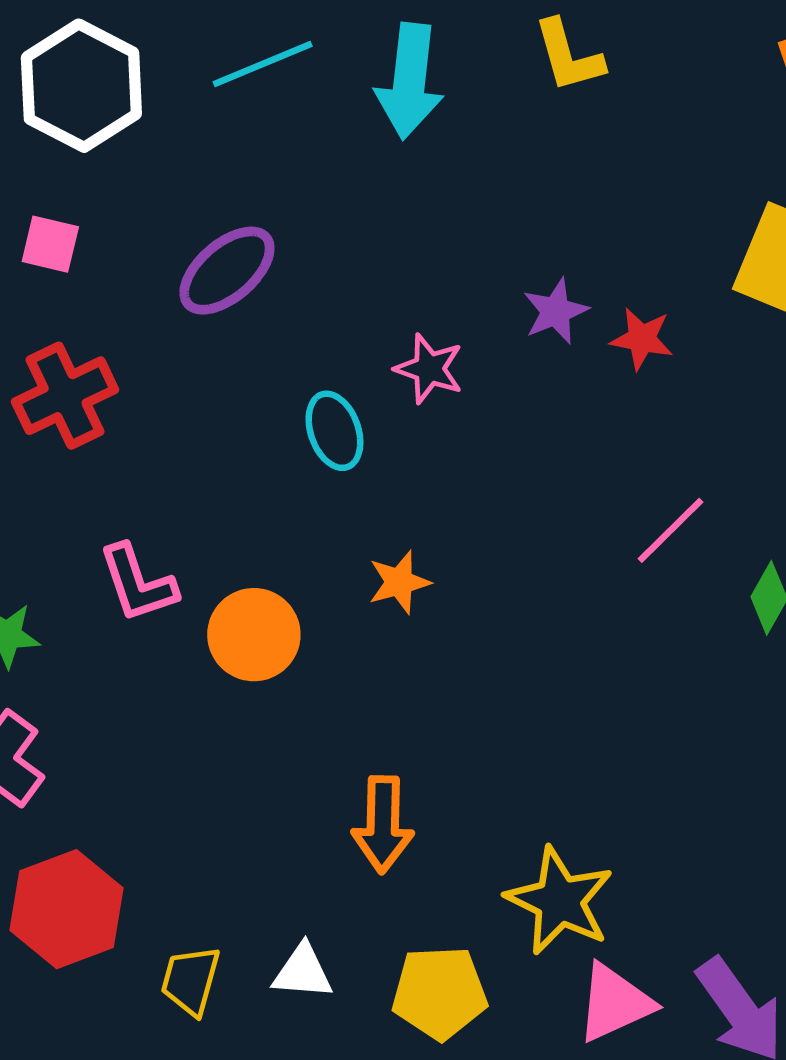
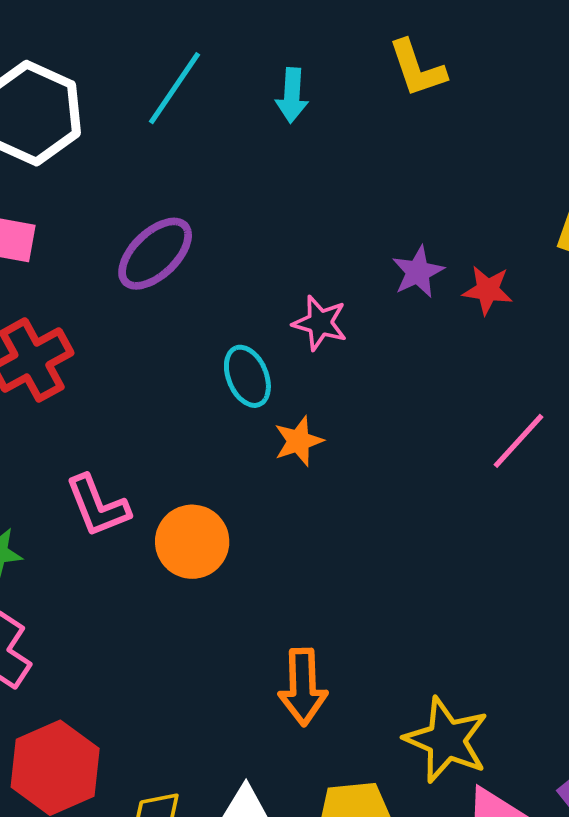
cyan line: (263, 64) -> (175, 88), turned -30
cyan arrow: (410, 81) -> (292, 95), size x0.6
orange star: (399, 582) -> (299, 441), moved

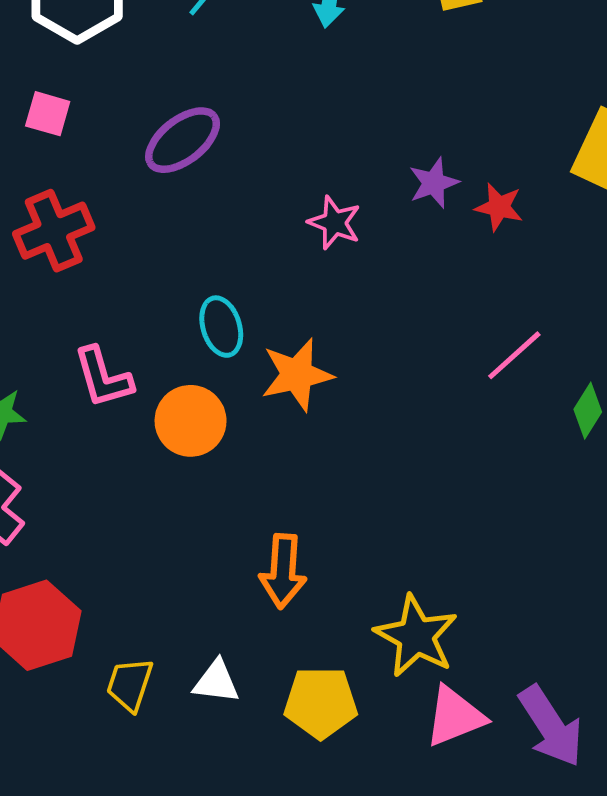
cyan ellipse: (247, 376) -> (221, 327), moved
orange star: (299, 441) -> (297, 375), moved, size x1.5

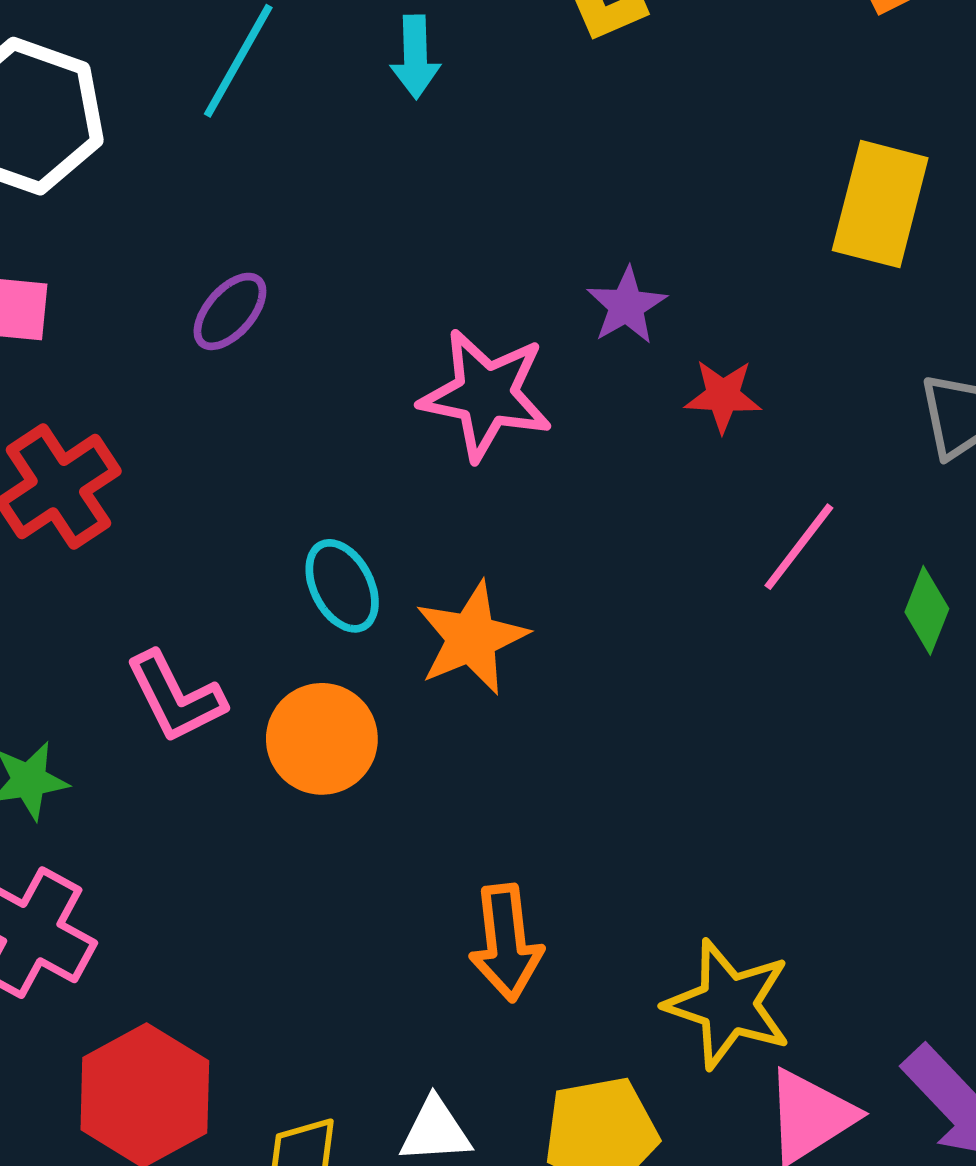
purple ellipse: (183, 140) -> (230, 311), size x0.7
red star: (499, 207) -> (723, 396), moved
pink star: (334, 223) -> (486, 395), size x1.6

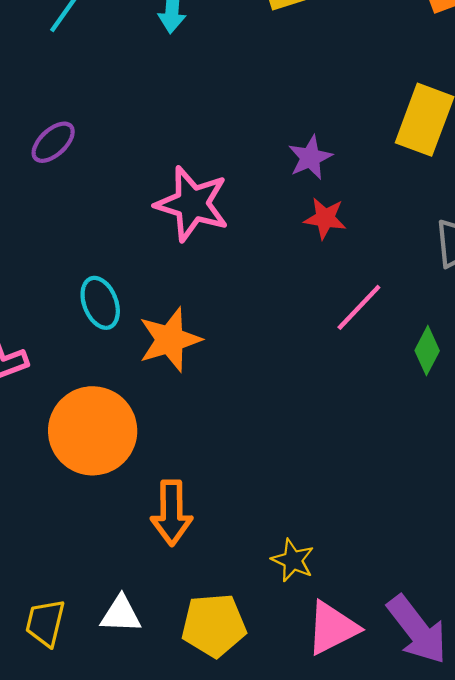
purple star: (627, 306) -> (310, 158), moved
orange circle: (322, 739) -> (93, 431), moved, size x1.4
yellow star: (728, 1004) -> (293, 560), size x0.6

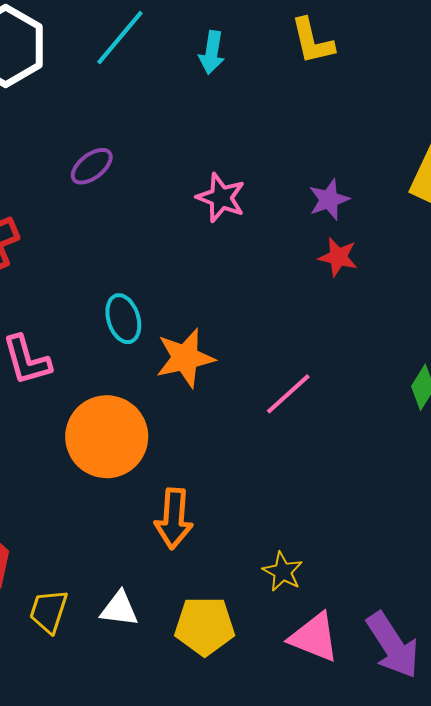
pink star: (192, 204) -> (221, 198), moved, size x0.7
pink line: (359, 307) -> (288, 394), moved
pink triangle: (332, 628) -> (314, 637), turned 44

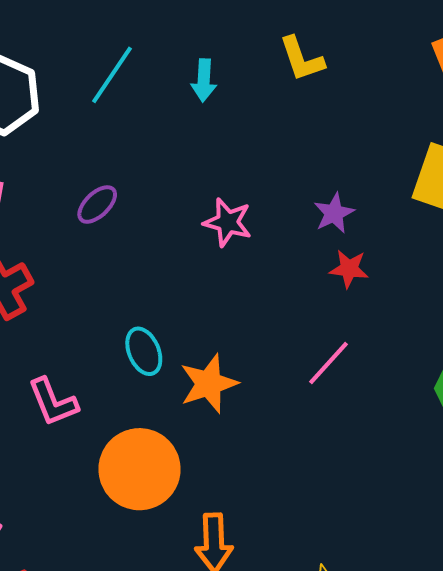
pink line: (288, 394) -> (329, 363), moved

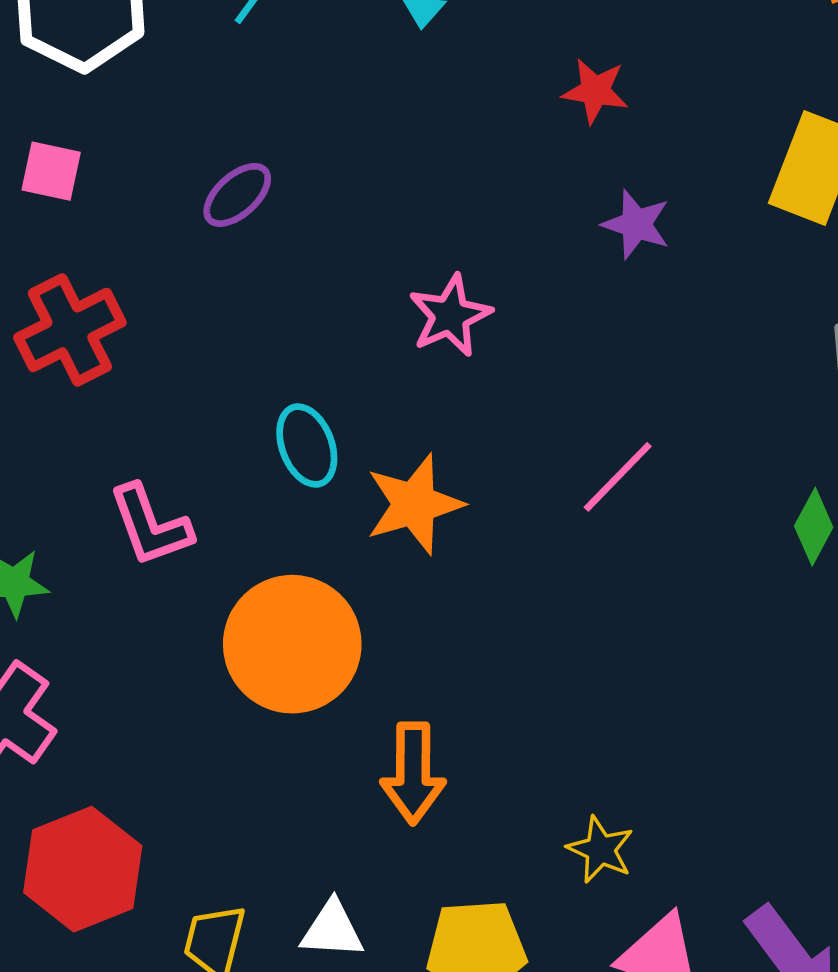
purple star: (334, 213) -> (636, 224), turned -30
pink star: (228, 222) -> (450, 316), moved, turned 30
red star: (349, 269) -> (595, 91), moved

